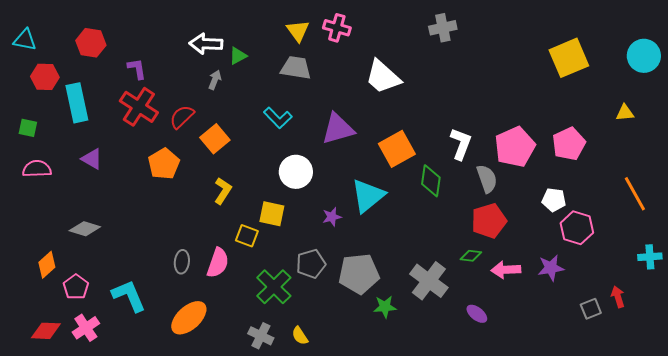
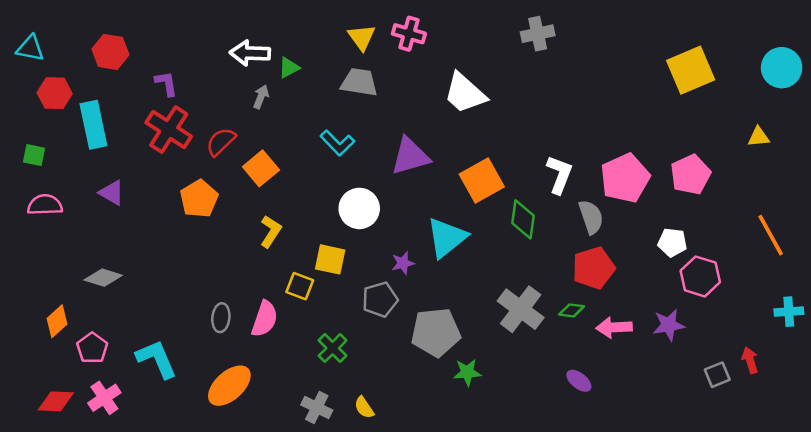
gray pentagon: (311, 264) -> (380, 299), moved
gray cross: (429, 281) -> (521, 309), moved
green cross: (274, 287) -> (333, 348), size x0.7

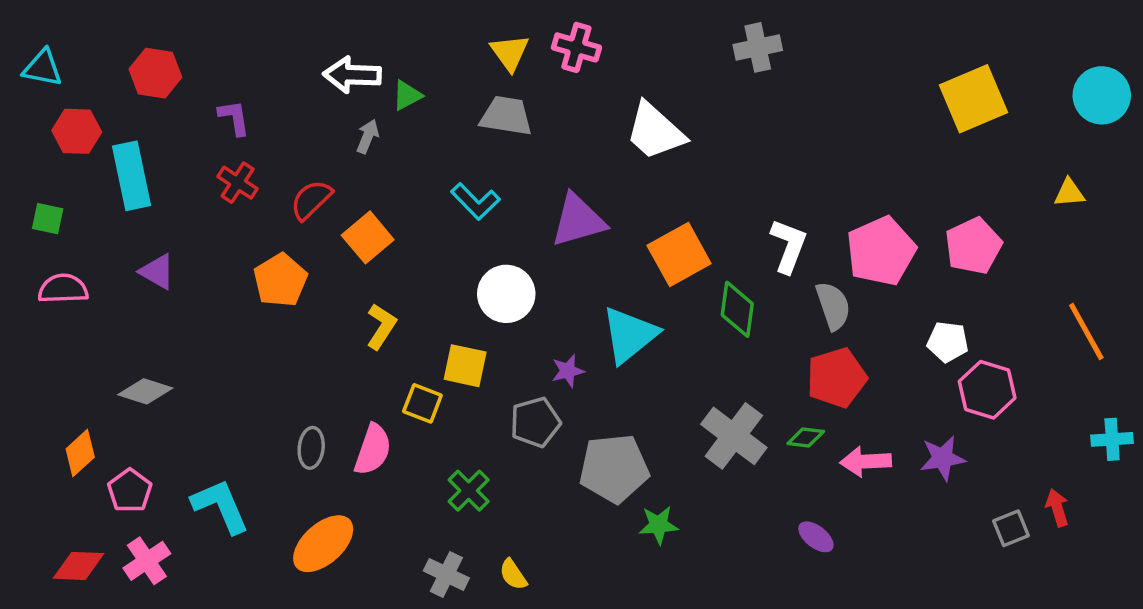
red cross: (169, 130) -> (238, 183), size x0.6

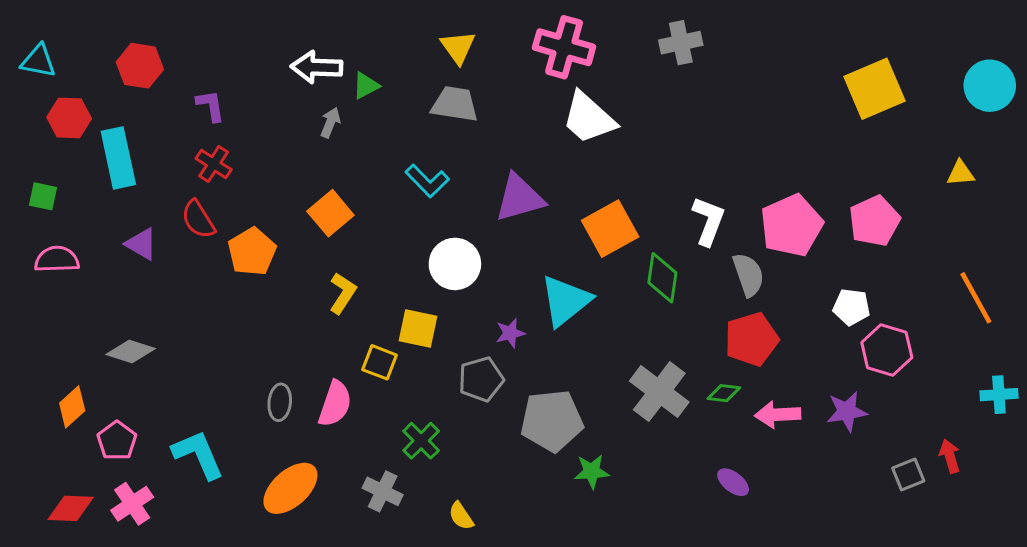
pink cross: (576, 47) -> (564, 47), moved, size x1.4
red semicircle: (311, 200) -> (198, 219), moved, turned -78
gray cross: (446, 574) -> (383, 491), moved

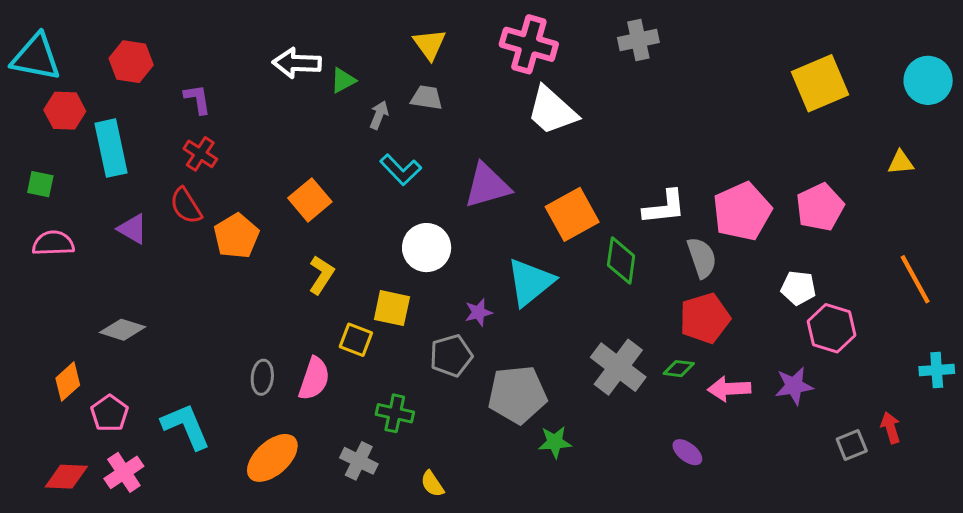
cyan triangle: (38, 61) -> (36, 57), size x1.5
gray trapezoid: (455, 104) -> (427, 98), size x0.7
gray arrow: (330, 123) -> (379, 115), moved
white L-shape: (708, 221) -> (664, 207), turned 63
green cross: (421, 441) -> (395, 413), turned -33

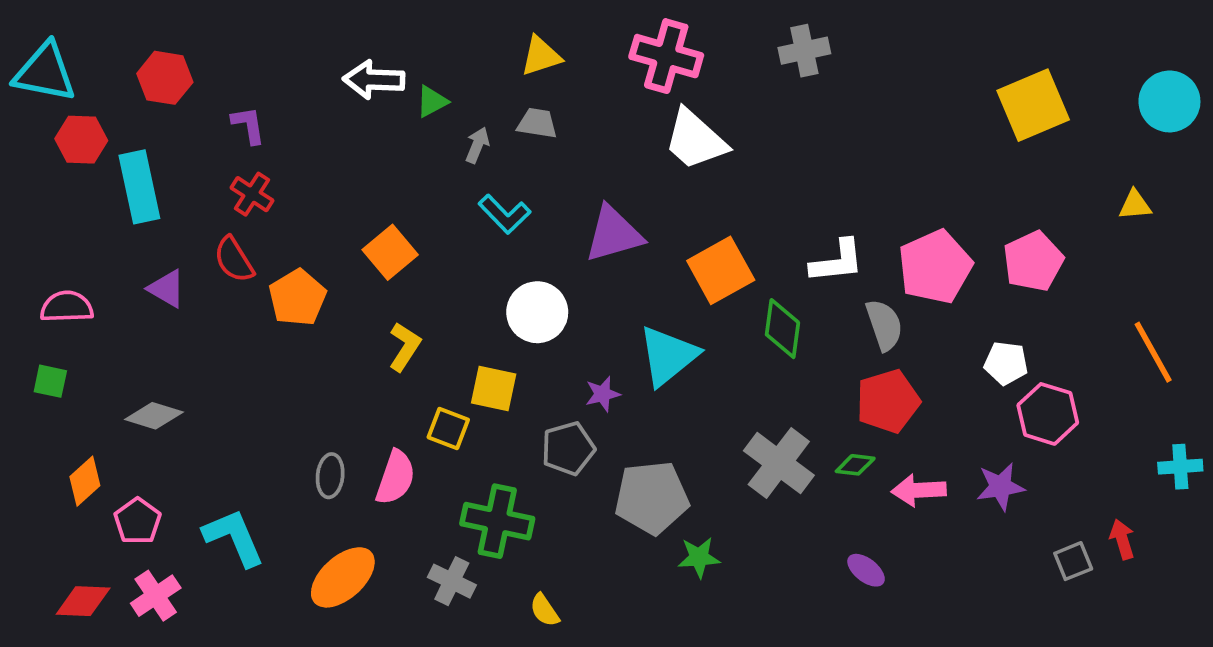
yellow triangle: (429, 44) -> (541, 56), turned 48
green square: (40, 184) -> (50, 381), moved
green cross: (395, 413) -> (497, 521), size x1.5

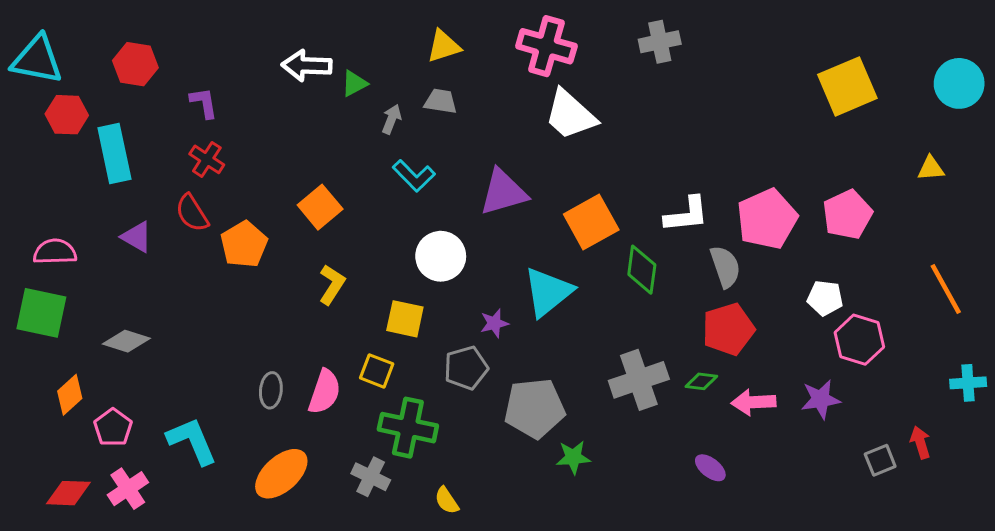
green square: (50, 381) -> (41, 313), size x1.8
yellow square: (448, 428) -> (377, 371), moved
gray cross: (779, 463) -> (639, 380), turned 34

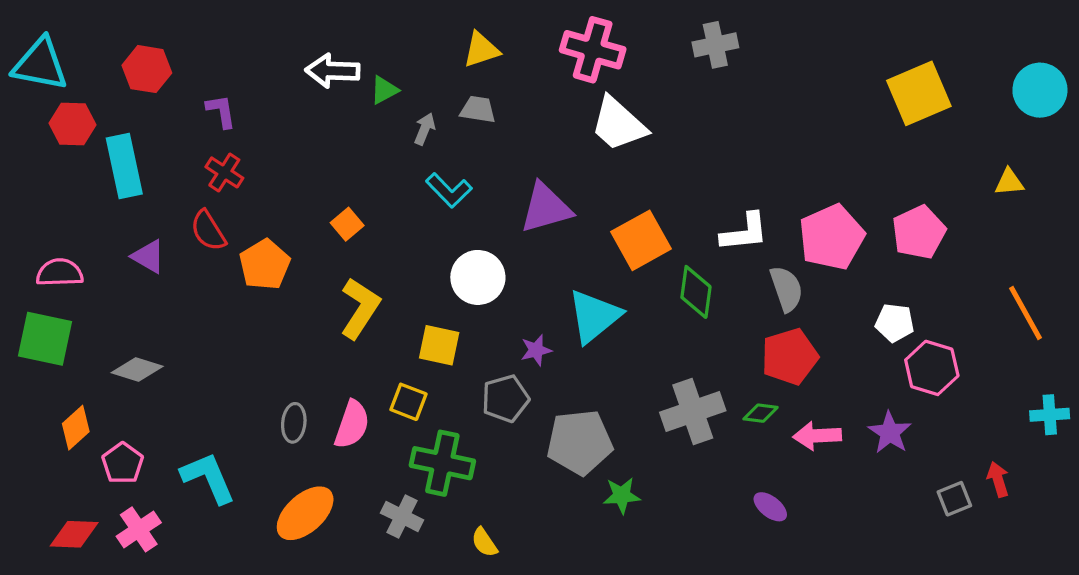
orange square: (320, 207) -> (347, 224), size x0.7
yellow L-shape: (332, 285) -> (360, 308), size x1.4
purple star: (821, 399) -> (890, 433), turned -30

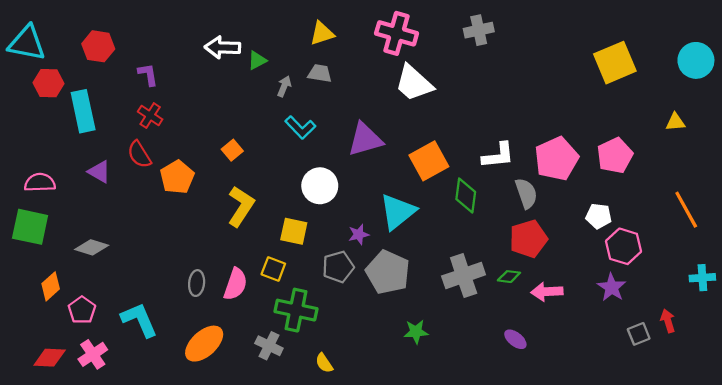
purple star: (890, 433) -> (612, 287), moved
gray pentagon: (580, 442) -> (388, 272), moved, turned 30

